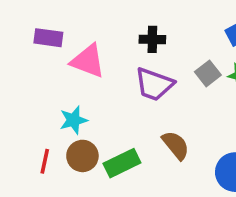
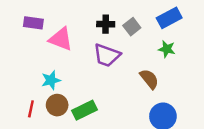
gray square: (208, 73) -> (132, 27), moved
brown semicircle: (176, 145) -> (149, 79), moved

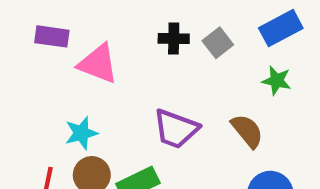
purple trapezoid: (107, 55) -> (176, 129), moved

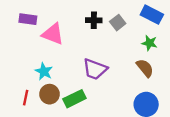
blue rectangle: (281, 28) -> (152, 15), turned 55
brown semicircle: (247, 131) -> (145, 68), moved
cyan star: (81, 133) -> (44, 71), turned -30

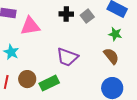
pink triangle: (53, 34) -> (30, 26), turned -30
cyan star: (44, 71) -> (11, 52), moved

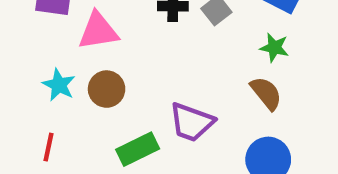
purple trapezoid: (67, 57) -> (192, 122), moved
brown circle: (27, 79) -> (107, 89), moved

